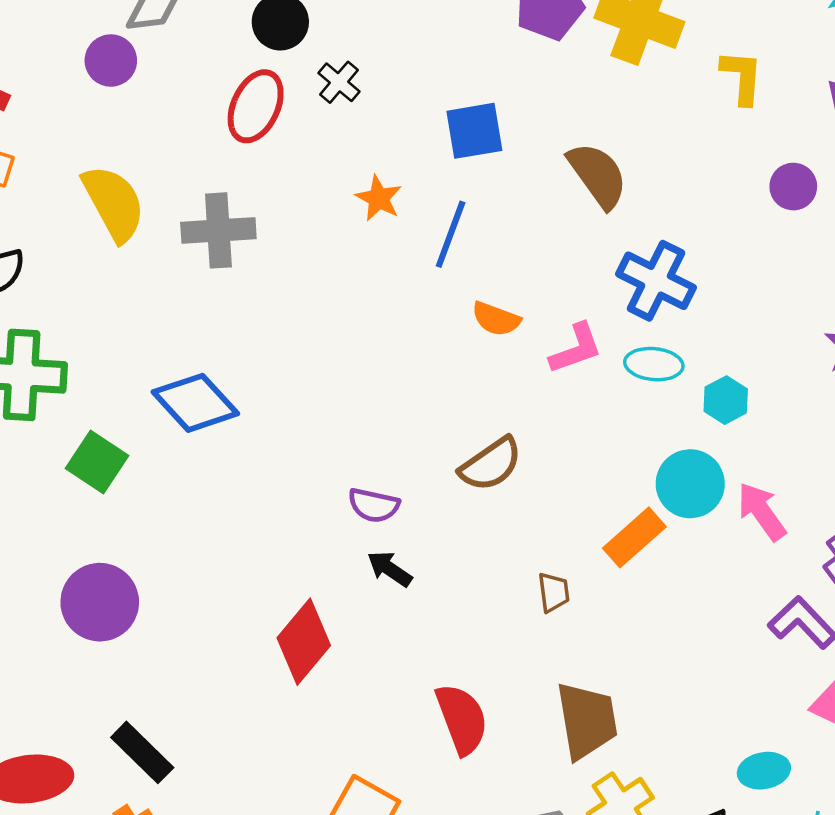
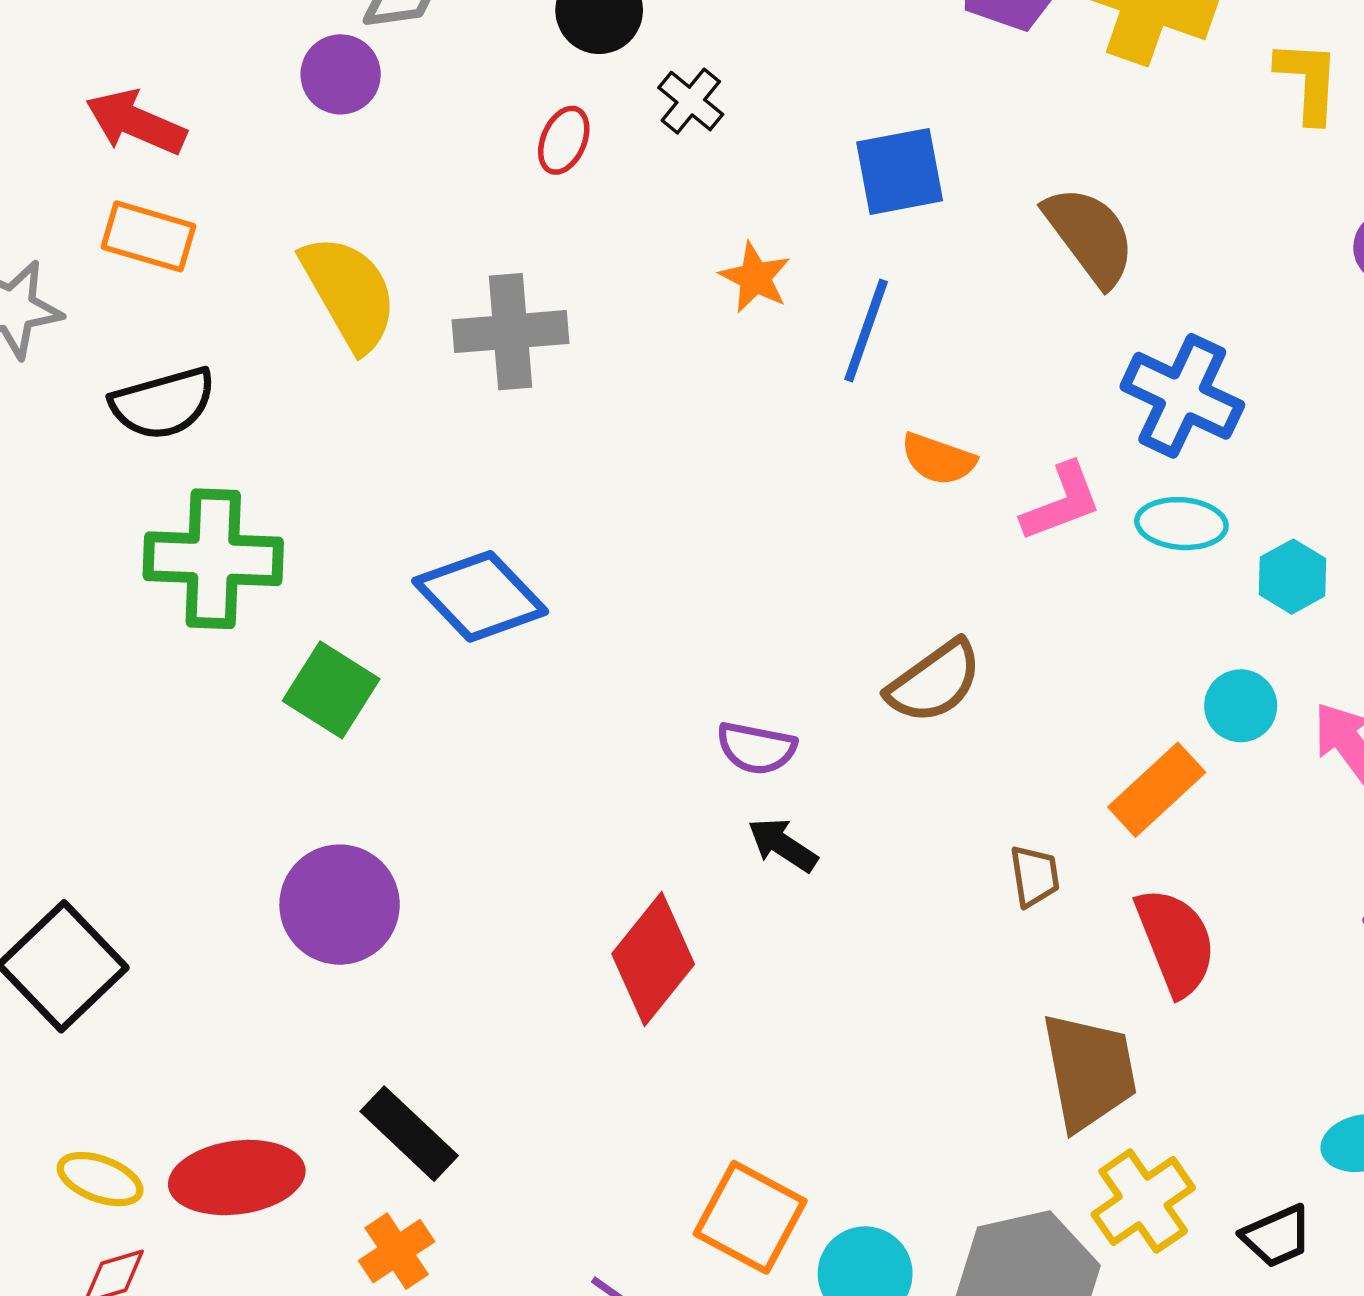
red ellipse: (256, 106) -> (564, 140), size x0.6
cyan circle: (690, 484) -> (1241, 706), size x0.7
red semicircle: (462, 719) -> (1176, 942), moved

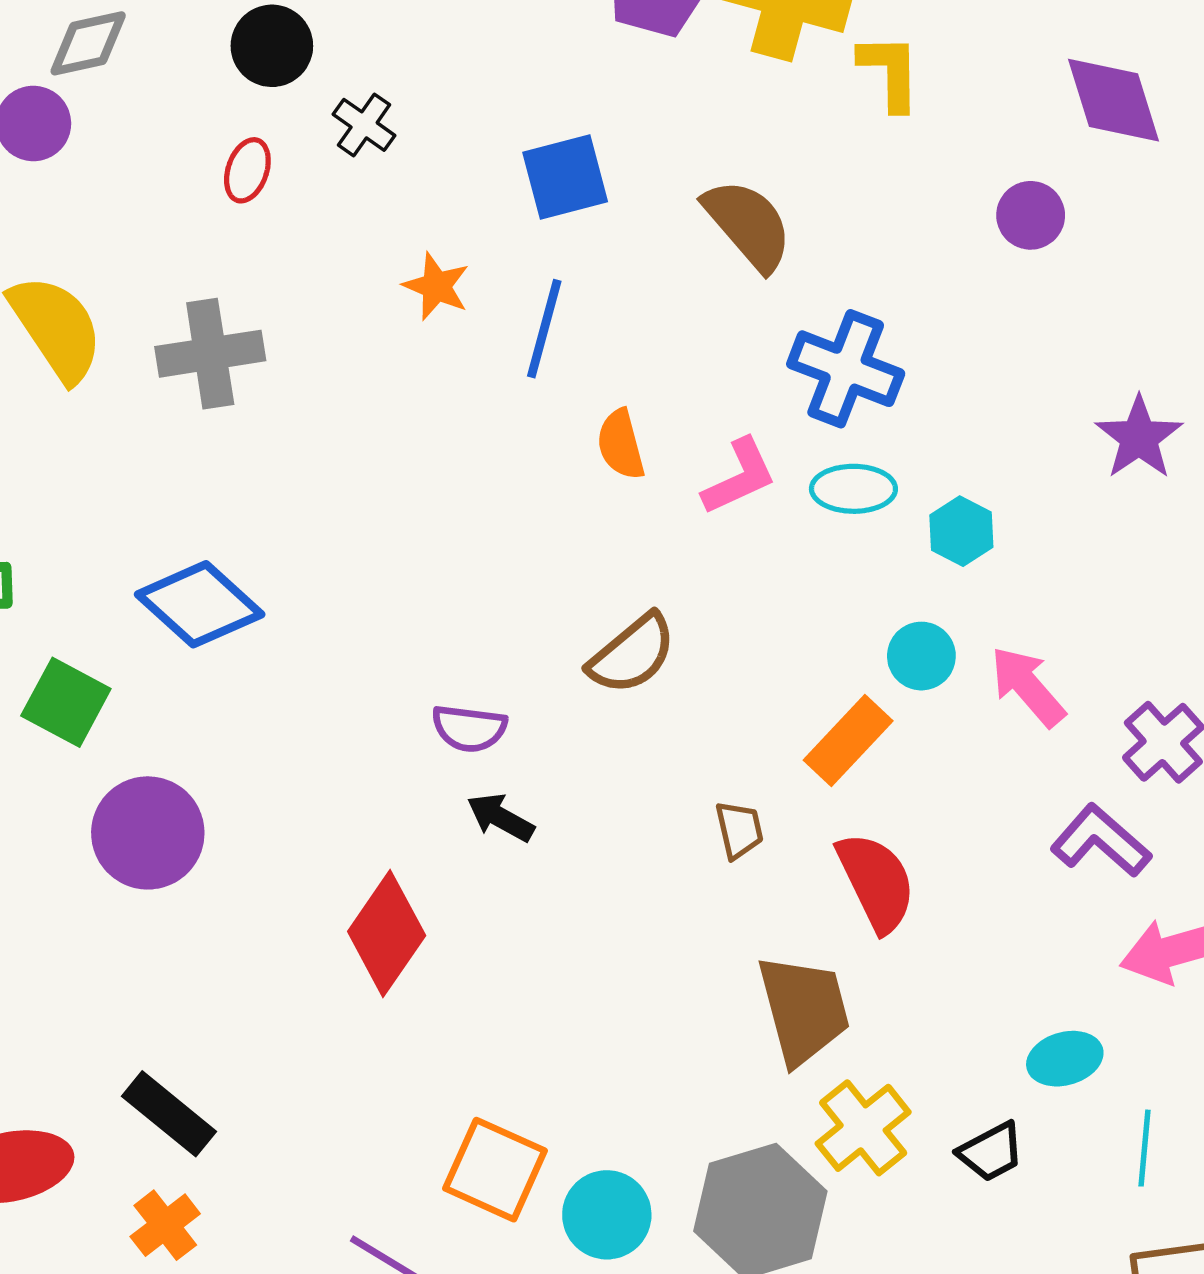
yellow L-shape: (1308, 81) -> (890, 72), moved
orange semicircle: (938, 459) -> (621, 445), turned 60
purple circle: (340, 905) -> (148, 833), moved

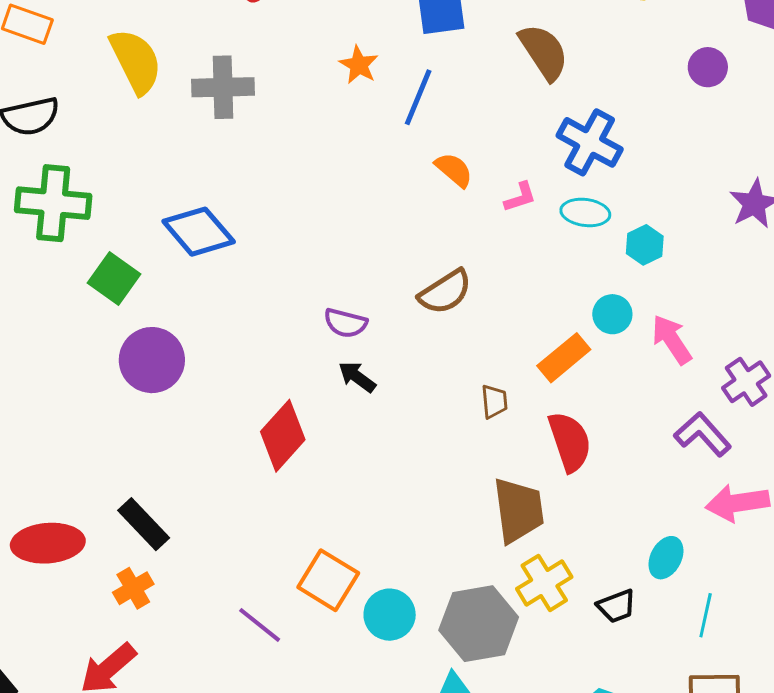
orange semicircle: (621, 445) -> (454, 170), turned 138
pink L-shape: (739, 477) -> (520, 197), size x0.7
cyan ellipse: (1065, 1059) -> (666, 558), turned -54

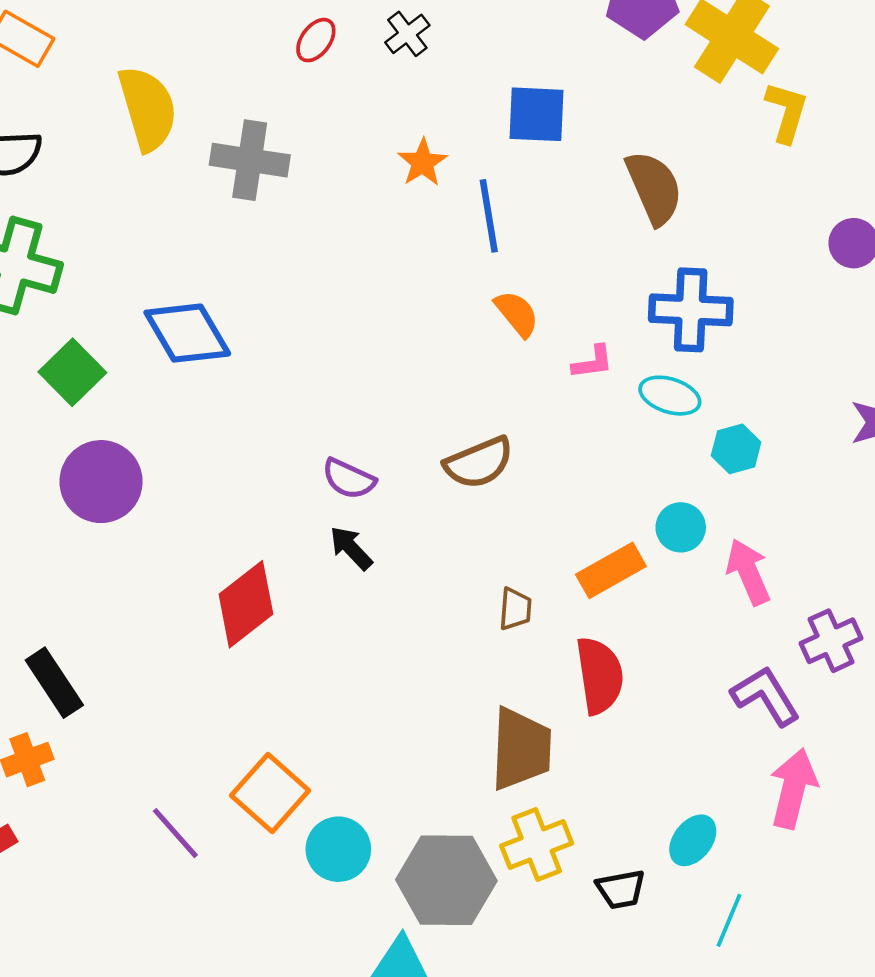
blue line: (418, 97) -> (489, 216), turned -42
blue cross: (590, 142) -> (691, 310), turned -36
pink arrow: (737, 503) -> (793, 789), turned 102

